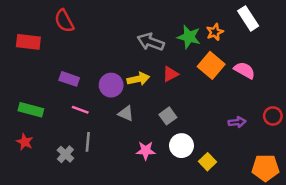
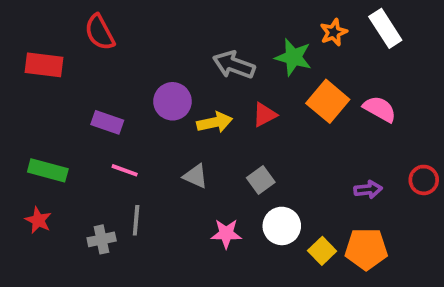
orange star: (215, 32) -> (334, 32), moved
purple circle: (111, 85) -> (172, 101), moved
gray cross: (65, 154) -> (102, 239), turned 35
orange pentagon: (265, 168) -> (366, 249), moved

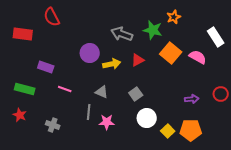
white rectangle: (385, 28) -> (216, 37), moved
purple rectangle: (107, 122) -> (46, 67), moved
gray line: (136, 220) -> (89, 112), moved
pink star: (226, 234) -> (107, 122), moved
gray cross: (102, 239) -> (53, 125), turned 32

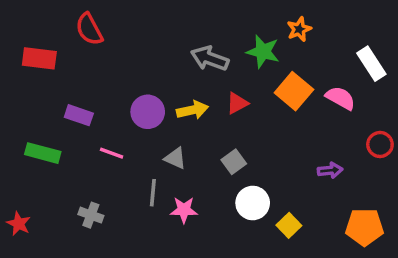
purple circle: (90, 53) -> (148, 112), moved
red circle: (221, 94) -> (380, 144), moved
red star: (20, 115) -> (19, 224), moved
orange pentagon: (191, 130) -> (364, 227), moved

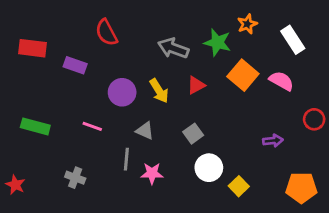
red semicircle: (89, 29) -> (106, 33), moved
white rectangle: (371, 64) -> (293, 40), moved
yellow arrow: (192, 110) -> (159, 91), turned 70
purple rectangle: (79, 115) -> (75, 65), moved

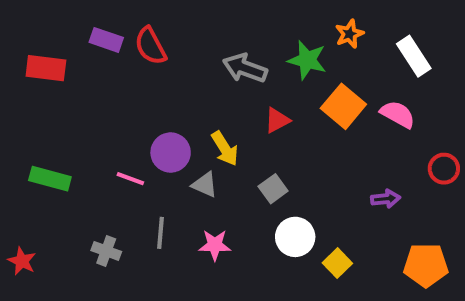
purple rectangle: (75, 65) -> (106, 40), moved
yellow arrow: (159, 91) -> (225, 148), moved
purple circle: (122, 92) -> (171, 153), moved
gray line: (126, 159) -> (161, 233), moved

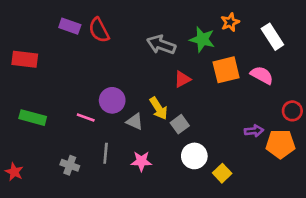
red rectangle: (46, 68) -> (25, 59), moved
orange square: (343, 106) -> (226, 70), turned 36
yellow arrow: (225, 148) -> (159, 108), moved
orange pentagon: (426, 265) -> (280, 144), moved

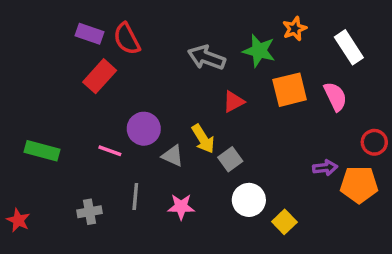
red rectangle: (25, 59) -> (100, 76), moved, turned -55
pink semicircle: (262, 75) -> (335, 96), turned 35
gray cross: (70, 165) -> (90, 212), turned -30

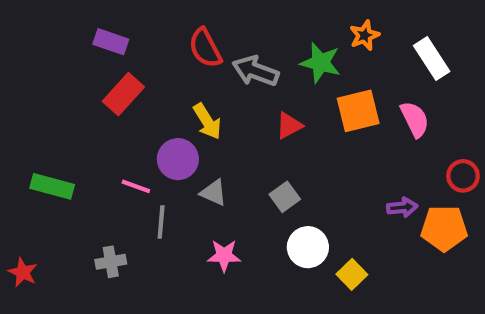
red semicircle: (127, 39) -> (205, 48), moved
yellow arrow: (203, 139) -> (207, 121), moved
gray line: (135, 197) -> (161, 222), moved

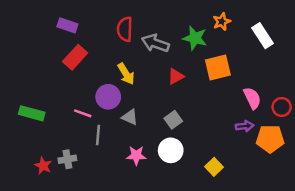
red semicircle: (205, 48) -> (125, 29), turned 30
pink semicircle: (415, 119) -> (252, 98), moved
white circle: (308, 247) -> (171, 150), moved
red star: (23, 272) -> (43, 166), moved

